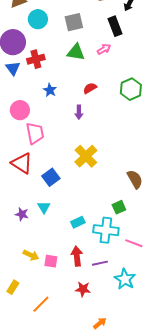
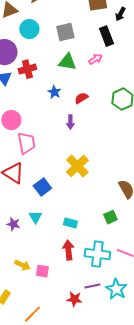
blue star: (50, 90) -> (54, 92), moved
cyan rectangle: (78, 222) -> (70, 223), moved, turned 40
cyan cross: (106, 230) -> (97, 254), moved
red arrow: (77, 256) -> (68, 250), moved
purple line: (100, 263) -> (92, 286), moved

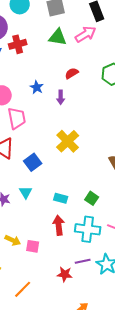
pink arrow: (95, 59) -> (86, 34), size x1.5
blue star: (54, 92) -> (37, 87), moved
green square: (110, 217) -> (92, 198), moved, turned -32

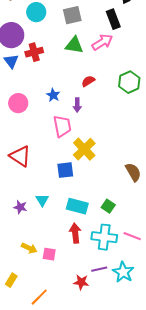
pink trapezoid: (17, 118) -> (62, 126), moved
blue square: (33, 162) -> (65, 170), moved, turned 30
cyan rectangle: (61, 198) -> (77, 206), size x1.5

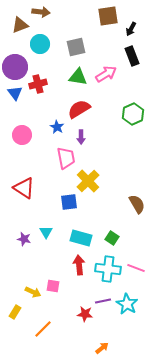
black rectangle: (113, 19) -> (132, 56), moved
red semicircle: (88, 81) -> (79, 109), moved, size x1.6
yellow arrow: (29, 248) -> (33, 292), moved

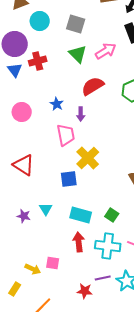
gray square: (76, 47) -> (76, 24), turned 30
green triangle: (78, 77) -> (78, 54), turned 36
red semicircle: (79, 109) -> (93, 86), moved

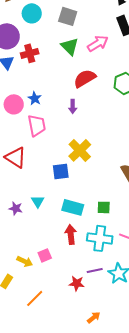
blue star: (57, 104) -> (35, 98), moved
pink trapezoid: (66, 135) -> (37, 125), moved
green square: (112, 215) -> (104, 207), turned -32
pink square: (53, 263) -> (45, 255), turned -32

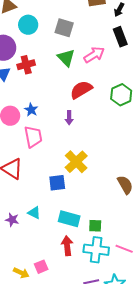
cyan triangle: (38, 201) -> (34, 213), turned -32
green square: (104, 207) -> (95, 226), moved

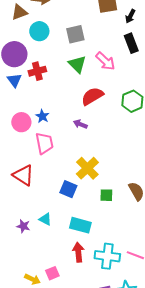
gray square: (64, 28) -> (75, 34), turned -30
pink arrow: (94, 55) -> (105, 61), turned 75
purple arrow: (69, 118) -> (80, 124), turned 112
blue square: (57, 183) -> (68, 189), turned 30
green square: (95, 226) -> (106, 195), moved

